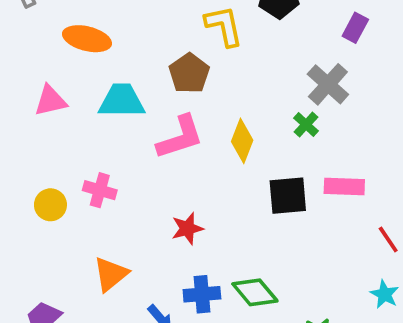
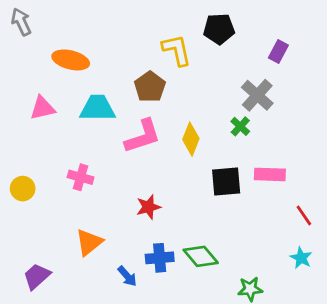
yellow circle: (50, 205) -> (23, 189), moved

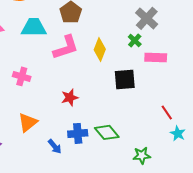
pink rectangle: (270, 174) -> (156, 57), moved
red line: (304, 215) -> (167, 112), moved

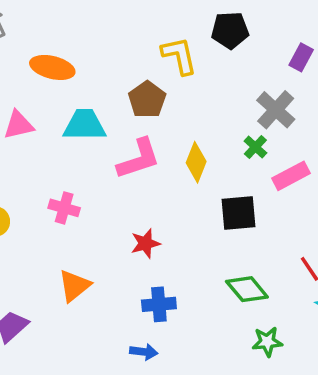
pink rectangle: (156, 57) -> (291, 176), turned -30
green diamond: (107, 132) -> (247, 289), moved
blue arrow: (55, 146) -> (144, 352), moved, turned -42

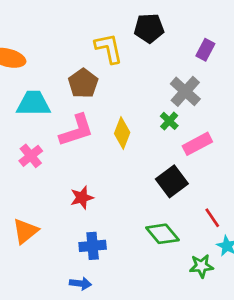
pink cross: (64, 208) -> (31, 156), moved, turned 35
black square: (238, 213) -> (172, 181), moved, turned -32
green star: (267, 342) -> (201, 266), moved

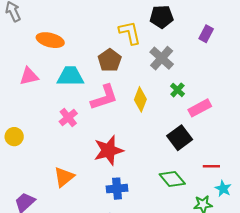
gray cross: (185, 91) -> (162, 58), moved
red star: (82, 198) -> (109, 150), size x1.6
red line: (212, 218) -> (211, 166), turned -56

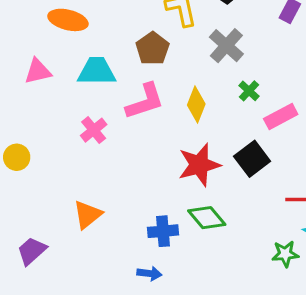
red star: (109, 150) -> (199, 165), moved
green diamond: (172, 179) -> (207, 218), moved

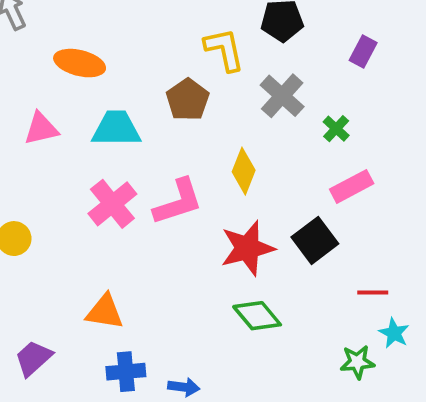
green cross: (249, 91) -> (336, 129), moved
pink L-shape: (145, 101) -> (178, 202), moved
pink cross: (94, 130) -> (112, 204), size x1.4
orange triangle: (88, 215) -> (105, 312), turned 48
blue cross: (163, 231) -> (126, 372), moved

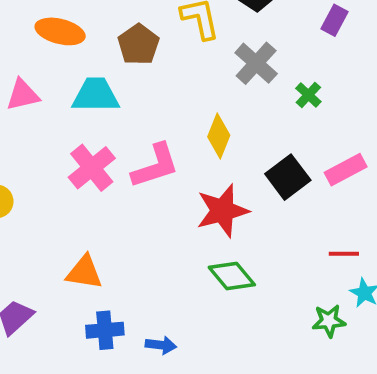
brown pentagon: (188, 100) -> (138, 45), moved
pink rectangle: (352, 186) -> (346, 170), moved
black square: (315, 240) -> (288, 177), moved

